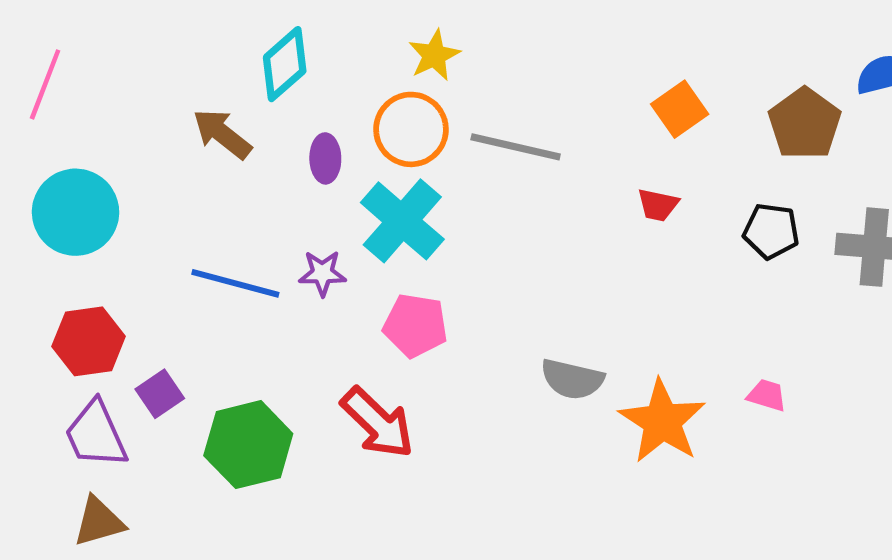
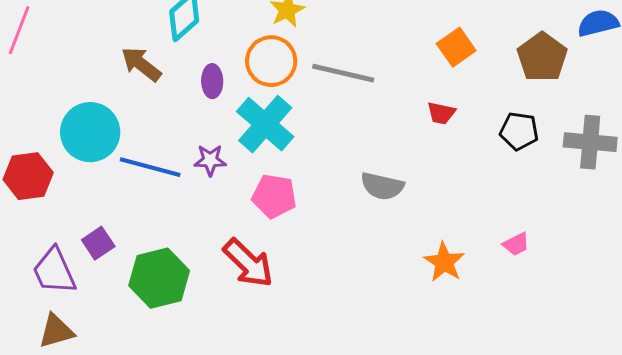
cyan circle: (76, 212) -> (90, 132), moved
red hexagon: (89, 341) -> (28, 176), moved
gray semicircle: (572, 379) -> (382, 186), moved
pink trapezoid: (767, 395) -> (516, 244), turned 136
orange star: (662, 421) -> (444, 262), size x0.7

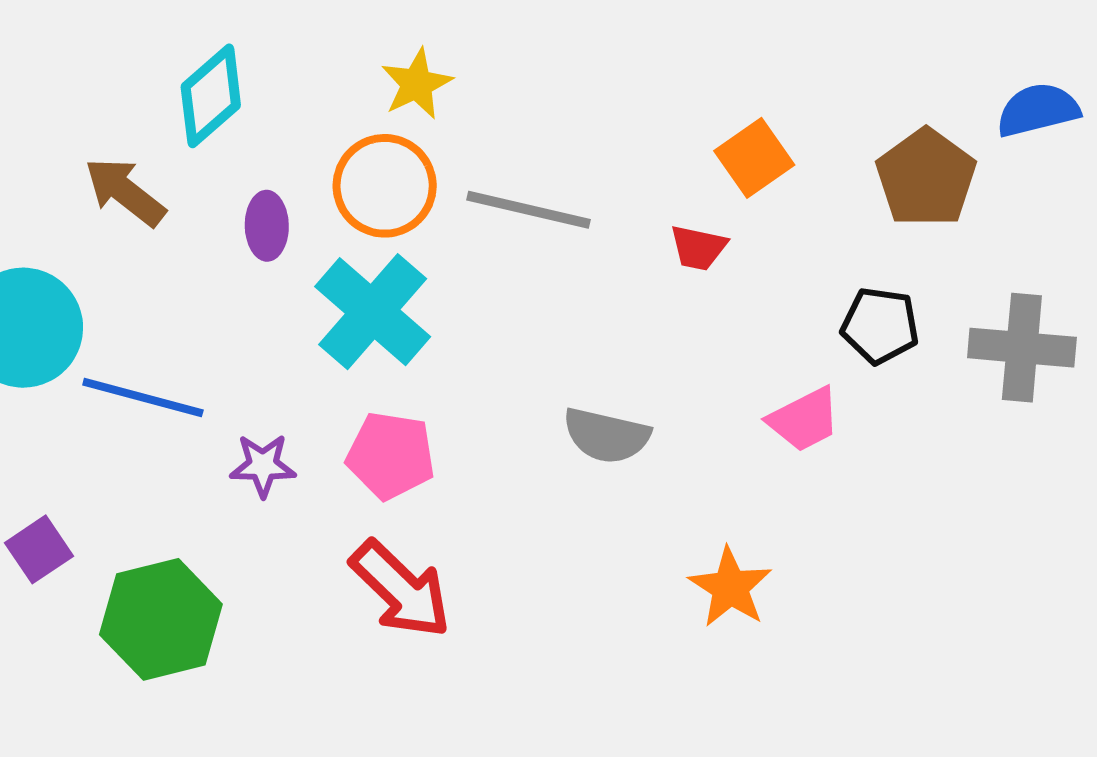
red trapezoid: (441, 113) -> (698, 248), moved
purple star: (210, 160) -> (263, 465), moved
pink trapezoid: (516, 244) -> (804, 420), moved, size x1.4
red arrow: (248, 263) -> (401, 589), moved

